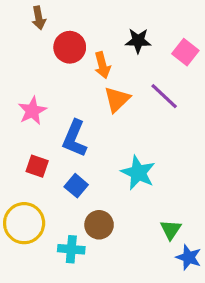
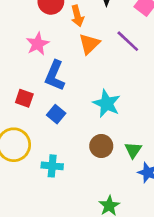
pink star: (32, 111) -> (38, 44), moved
brown circle: (99, 225) -> (101, 146), moved

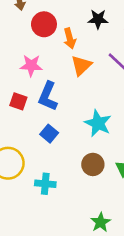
pink star: (38, 44) -> (31, 65), turned 30
red square: (24, 98) -> (18, 101), moved

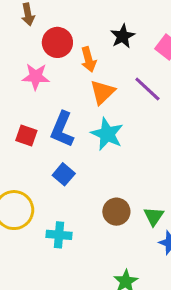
black star: (98, 19) -> (123, 36), turned -30
pink star: (31, 65) -> (36, 77), moved
cyan star: (98, 123) -> (107, 134), moved

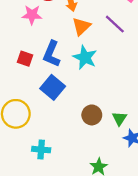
blue square: (64, 174) -> (53, 87), size x1.5
cyan cross: (59, 235) -> (41, 150), moved

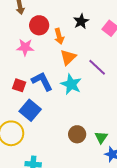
purple line: (115, 24) -> (97, 67), moved
blue L-shape: (51, 54) -> (42, 81), turned 130
blue square: (53, 87) -> (30, 110), moved

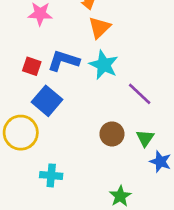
purple line: (97, 67) -> (140, 94), moved
blue L-shape: (42, 81) -> (64, 61), turned -45

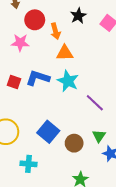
orange triangle: (100, 28) -> (65, 53), turned 42
blue square: (47, 101) -> (48, 132), moved
brown circle: (112, 134) -> (74, 143), moved

